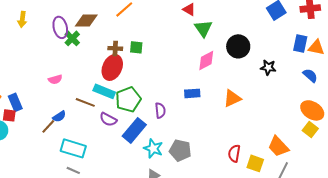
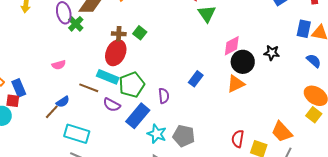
black circle: (238, 46) -> (243, 62), moved
green square: (136, 47) -> (140, 33), turned 32
pink diamond: (206, 60) -> (232, 46), moved
blue rectangle: (192, 93) -> (196, 79), turned -49

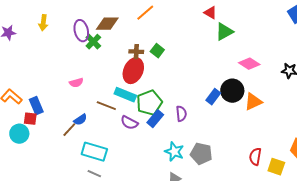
green triangle: (207, 14) -> (224, 32), turned 36
pink diamond: (232, 46) -> (249, 64), turned 60
black circle: (243, 62) -> (232, 91), moved
blue rectangle: (138, 116) -> (155, 119), moved, size x0.7

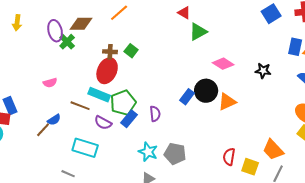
cyan rectangle: (94, 152) -> (85, 148), moved

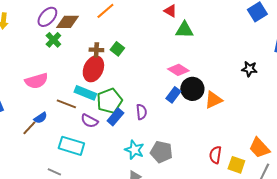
purple ellipse: (55, 31) -> (47, 17), moved, turned 55
green triangle: (198, 32) -> (184, 30), turned 30
pink diamond: (223, 64) -> (178, 70), moved
pink semicircle: (50, 83) -> (36, 81), size x1.6

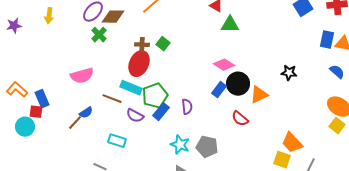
black star: (249, 69) -> (289, 73), moved
cyan rectangle: (71, 146) -> (117, 141), size x0.7
orange trapezoid: (259, 148) -> (292, 143), moved
red semicircle: (215, 155) -> (240, 119), moved, turned -60

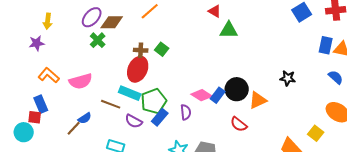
purple star: (14, 26) -> (37, 43), moved
pink diamond: (224, 65) -> (202, 95), moved
orange L-shape: (17, 90) -> (49, 75), moved
yellow square: (337, 126) -> (316, 133), moved

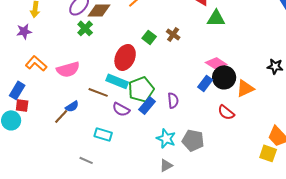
brown cross: (141, 50) -> (173, 34), moved, turned 32
pink diamond: (202, 95) -> (216, 63), moved
blue rectangle: (41, 104) -> (17, 90), moved, turned 54

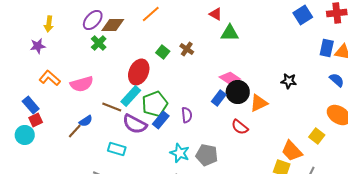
cyan rectangle: (117, 81) -> (131, 96), turned -70
blue rectangle: (17, 90) -> (31, 105), turned -72
red square: (22, 105) -> (36, 120), turned -32
purple semicircle: (121, 109) -> (135, 124), size x1.4

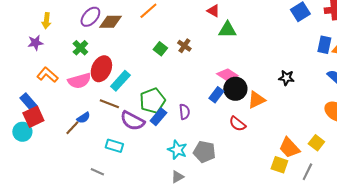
green cross: (99, 43) -> (80, 48), moved
red ellipse: (139, 72) -> (101, 69), moved
cyan rectangle: (131, 96) -> (120, 81), moved
red square: (36, 120) -> (33, 117), size x1.5
yellow square: (317, 136) -> (316, 143), moved

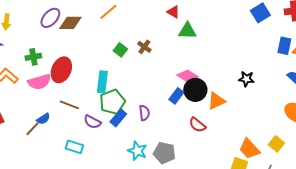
green cross: (80, 48) -> (33, 57), moved, turned 35
cyan rectangle: (120, 81) -> (102, 82), moved, turned -35
purple semicircle: (132, 121) -> (92, 122), size x0.7

